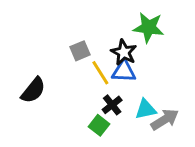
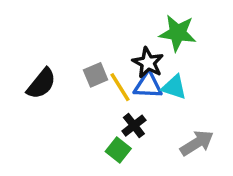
gray square: (80, 51) -> (96, 75), moved
black semicircle: (33, 90) -> (41, 84), moved
cyan triangle: (146, 109) -> (174, 87), moved, turned 30

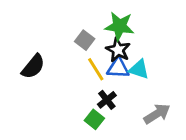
green star: (178, 33) -> (119, 26), moved
gray square: (96, 75) -> (85, 40), moved, turned -30

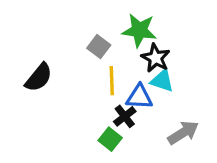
black star: (118, 50) -> (156, 58), moved
blue triangle: (118, 68) -> (139, 97), moved
yellow line: (96, 69) -> (112, 81), turned 30

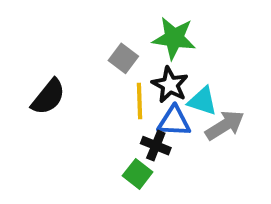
black star: (156, 58) -> (170, 85), moved
black cross: (125, 116) -> (156, 146), turned -30
gray arrow: (183, 133) -> (225, 125), moved

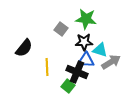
black star: (170, 85) -> (84, 42), turned -30
yellow line: (140, 101) -> (47, 67), moved
black cross: (156, 146) -> (77, 72), size x1.5

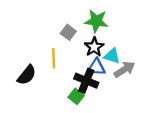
black star: (84, 42) -> (94, 47), turned -30
black semicircle: (24, 48) -> (27, 75), moved
yellow line: (47, 67) -> (54, 58), moved

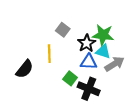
green star: (96, 21) -> (103, 35), moved
black cross: (86, 81) -> (89, 89), moved
green square: (76, 96) -> (70, 78), moved

